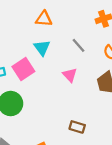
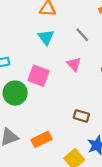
pink square: (23, 69) -> (38, 76), moved, turned -35

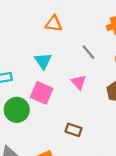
cyan triangle: (46, 37) -> (43, 61), moved
brown rectangle: (81, 116) -> (73, 130), moved

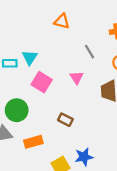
cyan triangle: (43, 61) -> (30, 57), moved
green circle: (17, 110) -> (17, 110), moved

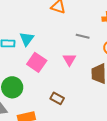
gray line: (89, 52) -> (83, 36), turned -48

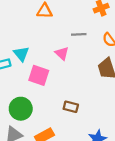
pink triangle: (69, 60) -> (62, 53), moved

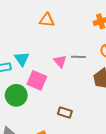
gray line: (79, 34) -> (78, 57), moved
green circle: (21, 109) -> (16, 95), moved

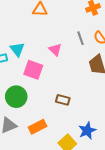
gray line: (78, 57) -> (80, 38), moved, turned 72
green circle: (16, 95) -> (16, 97), moved

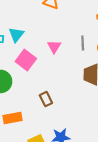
brown rectangle: (63, 100) -> (46, 99), turned 32

